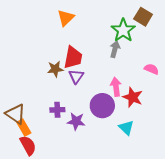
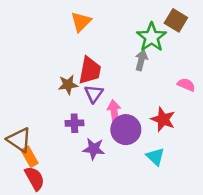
pink arrow: (116, 87) -> (114, 112), moved
purple cross: (57, 110) -> (74, 123), moved

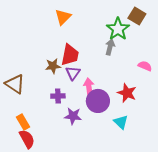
brown triangle: (19, 140) -> (15, 84), moved

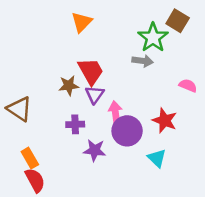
gray arrow: (110, 47) -> (143, 61), turned 84
red trapezoid: (70, 55) -> (91, 71), turned -40

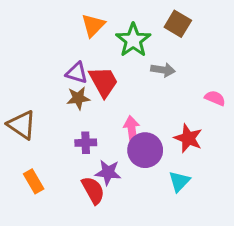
brown square: (178, 21) -> (178, 24), moved
green star: (153, 38) -> (133, 40), moved
purple triangle: (95, 95) -> (77, 73), moved, turned -48
cyan triangle: (157, 158) -> (179, 181), turned 30
red semicircle: (35, 180) -> (93, 190), moved

